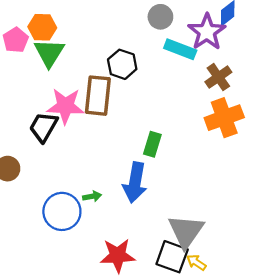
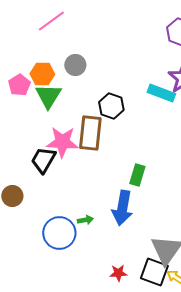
gray circle: (160, 17) -> (75, 65), moved
red star: (118, 255) -> (118, 273), moved, size x0.6

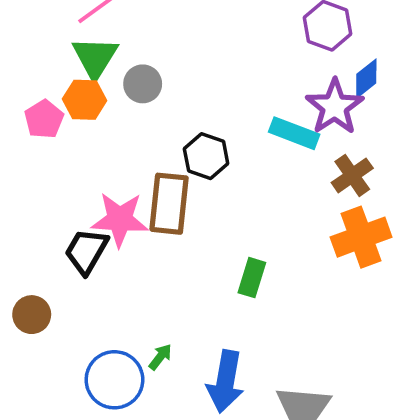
green triangle: (48, 96) -> (95, 57), moved
blue arrow: (122, 208) -> (225, 382), moved
green arrow: (85, 220) -> (160, 357), turned -42

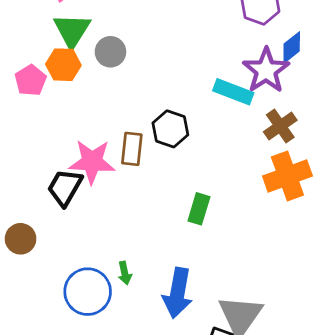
black hexagon: (206, 156) -> (170, 129), moved
brown rectangle: (169, 204) -> (132, 149), size x0.7
green arrow: (160, 357) -> (125, 273), turned 130

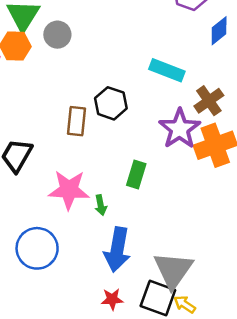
purple star: (266, 70) -> (180, 129), moved
pink star: (92, 162) -> (69, 190), moved
green arrow: (125, 273) -> (101, 205), moved

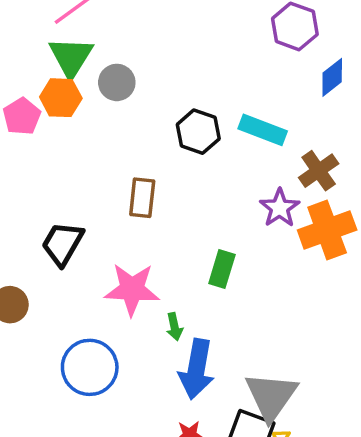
black hexagon: (111, 103) -> (198, 132), moved
purple star: (180, 129) -> (280, 208), size x0.7
green arrow: (101, 205) -> (174, 327), moved

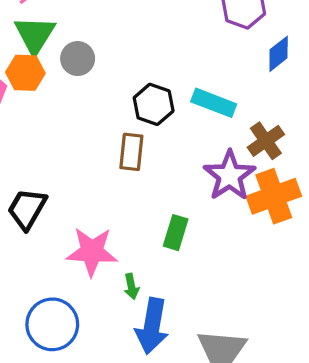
brown rectangle: (142, 198) -> (131, 152), moved
purple star: (280, 208) -> (230, 176), size x1.4

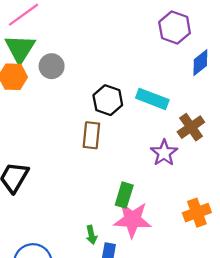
purple star: (230, 176) -> (164, 153), size x0.7
orange cross: (274, 196) -> (197, 213), moved, size x0.7
pink star: (92, 252) -> (132, 220), moved

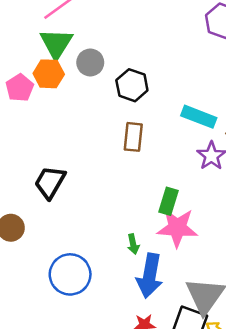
cyan rectangle: (152, 99) -> (199, 117), moved
black hexagon: (108, 100) -> (132, 85), moved

